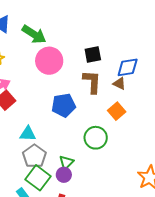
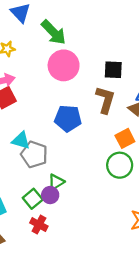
green circle: (96, 138) -> (120, 165), moved
gray pentagon: (34, 156) -> (34, 154), moved, turned -30
green square: (38, 178) -> (33, 199), moved, size x0.7

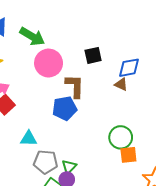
brown L-shape: (105, 100) -> (75, 86), moved
orange square: (125, 138) -> (128, 155), moved, turned 36
gray pentagon: (34, 154) -> (46, 162), moved

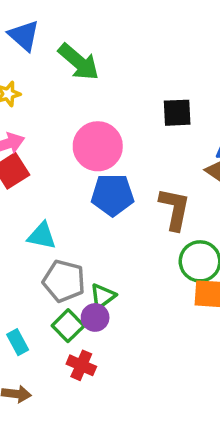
pink circle: (49, 63) -> (98, 146), moved
brown L-shape: (75, 86) -> (175, 209), moved

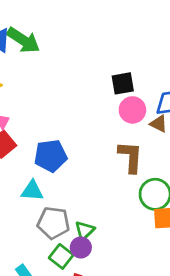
green arrow: (79, 62) -> (23, 40), moved
pink circle: (98, 146) -> (132, 110), moved, size x0.7
blue pentagon: (113, 195) -> (51, 156), moved

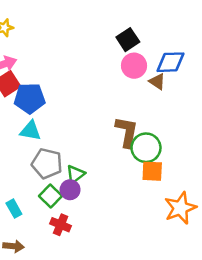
black square: (123, 83) -> (128, 40), turned -30
blue pentagon: (51, 156) -> (30, 98), moved
brown L-shape: (130, 157) -> (127, 132), moved

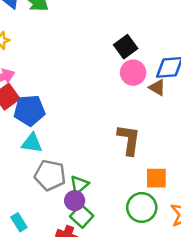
green circle: (146, 148) -> (142, 207), moved
green square: (50, 196) -> (82, 216), moved

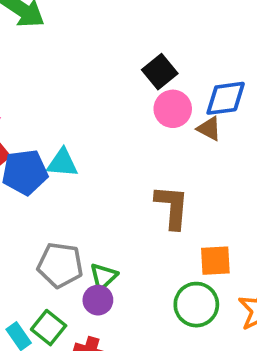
cyan triangle: (32, 143) -> (62, 163), moved
green square: (82, 216) -> (49, 328), moved

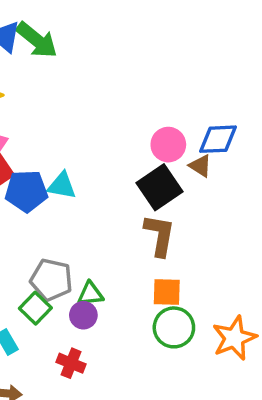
black square: (160, 72) -> (159, 187), moved, size x1.4
orange square: (215, 261) -> (167, 292), moved
green triangle: (103, 276) -> (90, 294), turned 32
green square: (49, 328) -> (35, 308), moved

